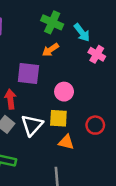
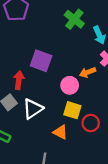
orange arrow: (50, 50) -> (88, 72), moved
yellow square: (58, 118) -> (72, 110), moved

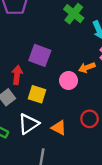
white triangle: (33, 109) -> (28, 124), moved
yellow square: (72, 110) -> (37, 94), moved

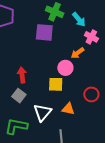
purple square: (40, 55) -> (44, 32), moved
yellow square: (37, 94) -> (56, 84), moved

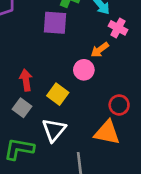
yellow square: (56, 84) -> (58, 94), moved, turned 35
orange triangle: (68, 109) -> (107, 133), moved, size x1.5

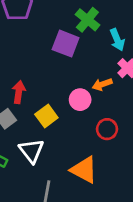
red circle: (119, 105) -> (107, 129), moved
white triangle: (54, 130) -> (31, 151), turned -35

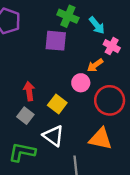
red circle: (107, 129) -> (110, 100), size x1.6

